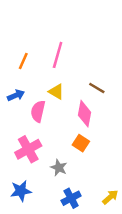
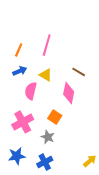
blue arrow: (16, 95) -> (20, 71), moved
orange square: (81, 143) -> (55, 117), moved
blue cross: (71, 198) -> (45, 162), moved

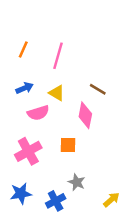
orange line: (19, 50) -> (23, 50), moved
pink semicircle: (31, 91) -> (38, 113), turned -120
orange square: (55, 117) -> (68, 145), turned -32
gray star: (48, 137) -> (77, 182), moved

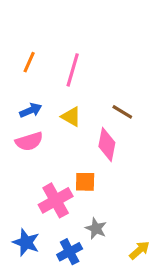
pink semicircle: (38, 113) -> (29, 141), moved
pink cross: (28, 151) -> (56, 200), moved
blue star: (21, 193) -> (26, 242), turned 30

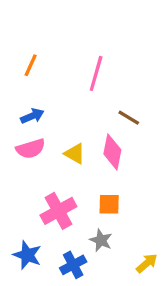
pink line: (73, 70) -> (96, 73), moved
yellow triangle: (71, 117) -> (75, 154), moved
orange square: (85, 182) -> (109, 204), moved

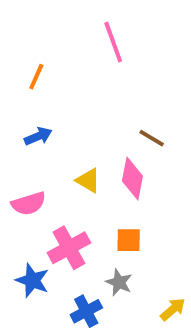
pink line: (96, 73) -> (113, 42), moved, turned -36
pink semicircle: (31, 149) -> (29, 204), moved
blue star: (27, 255) -> (32, 280), moved

